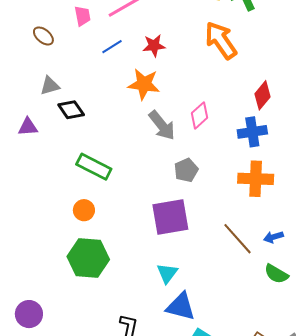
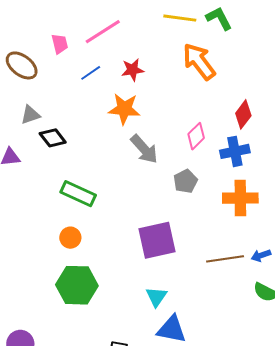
brown ellipse: (43, 36) -> (22, 65), size x1.5
pink diamond: (199, 115) -> (196, 136), moved
gray pentagon: (186, 170) -> (185, 181), moved
brown line: (238, 239) -> (225, 259), turned -54

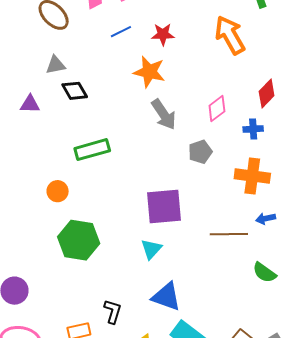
blue cross: (235, 151) -> (253, 129), size x0.7
green rectangle: (78, 194) -> (92, 150), turned -48
orange circle: (70, 238) -> (58, 191), moved
blue arrow: (261, 255) -> (266, 219), moved
cyan triangle: (156, 297) -> (151, 249), moved

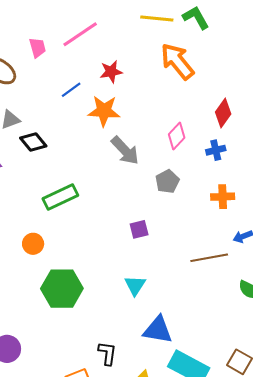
blue line: (121, 32) -> (71, 90), moved
orange cross: (252, 176) -> (223, 197), size x0.7
purple square: (164, 206) -> (139, 229), moved, size x0.5

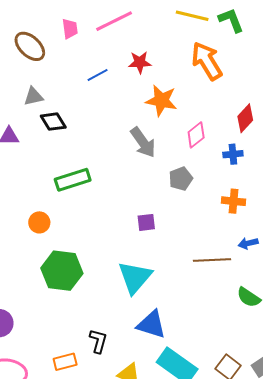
orange star: (104, 111) -> (161, 101), moved
cyan triangle: (135, 285) -> (135, 277), size x1.6

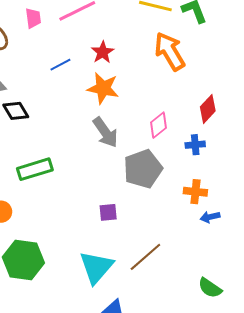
red star: (140, 62) -> (103, 52), turned -30
orange star: (161, 101) -> (103, 88), moved
gray pentagon: (181, 179) -> (143, 169), size x1.6
blue arrow: (248, 243) -> (210, 217), moved
brown line: (212, 260) -> (145, 257), moved, turned -39

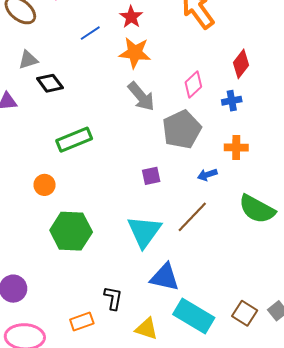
blue arrow: (210, 217) -> (207, 175), moved
green semicircle: (210, 288) -> (257, 209), moved, size x1.5

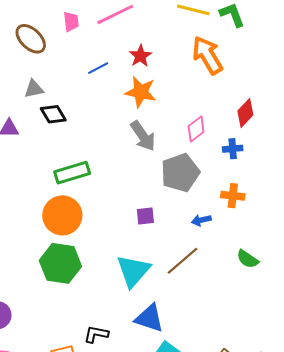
orange circle: (45, 185) -> (62, 215), moved, size x1.8
green semicircle: (257, 209) -> (248, 259), size x0.6
black L-shape: (113, 298) -> (96, 334), turned -95

